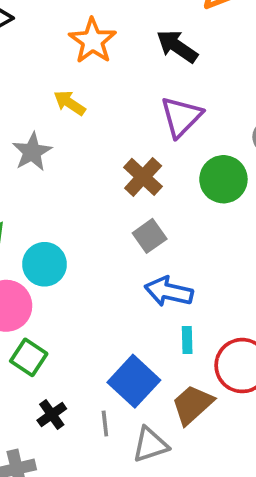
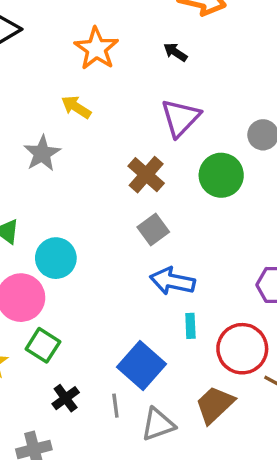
black arrow: (177, 46) -> (175, 52), size x0.6
brown trapezoid: (192, 405) -> (215, 405), moved

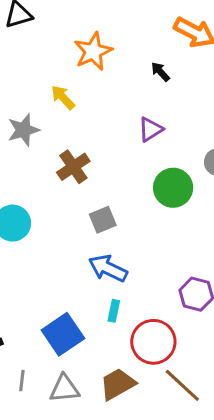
purple triangle: (180, 118) -> (150, 129), size x0.7
brown cross: (146, 175) -> (73, 167), moved
gray line: (115, 406) -> (22, 381), moved

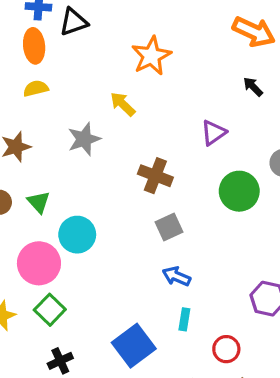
black arrow: (160, 72) -> (253, 87), moved
brown cross: (73, 167) -> (155, 176), moved, turned -32
blue arrow: (108, 268) -> (176, 276), size x0.7
red circle: (153, 342) -> (226, 349), size x0.6

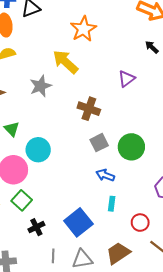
yellow arrow: (123, 104) -> (65, 62), size x1.5
green circle: (239, 191) -> (131, 147), moved
black cross: (60, 361) -> (36, 227), moved

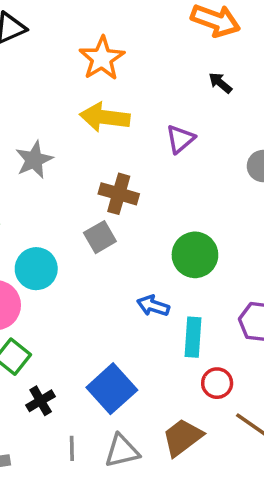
yellow arrow: (65, 62) -> (105, 117), moved, turned -32
gray square: (99, 143) -> (100, 237), moved
cyan rectangle: (112, 204) -> (193, 337), moved, size x1.5

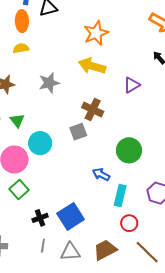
black cross: (41, 401) -> (40, 218), moved

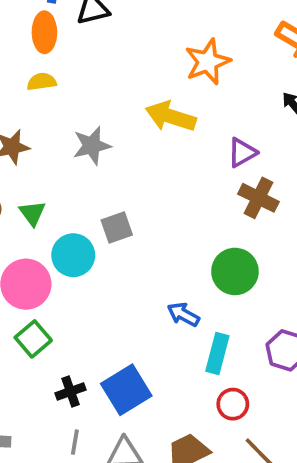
orange star: (96, 33) -> (208, 62), moved
brown cross: (93, 110) -> (258, 198), moved
gray square: (78, 132) -> (117, 227), moved

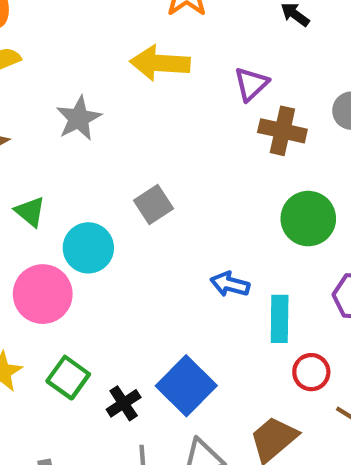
gray square: (117, 227) -> (153, 205), moved
green circle: (235, 271) -> (308, 219), moved
green square: (33, 339) -> (68, 378), moved

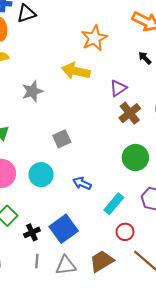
brown cross: (282, 131) -> (130, 113), turned 30
cyan circle: (88, 248) -> (41, 175), moved
blue arrow: (230, 284) -> (82, 183), moved
cyan rectangle: (280, 319) -> (114, 204), turned 30

